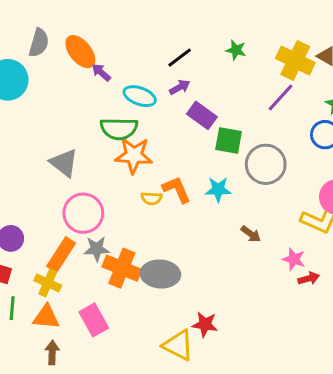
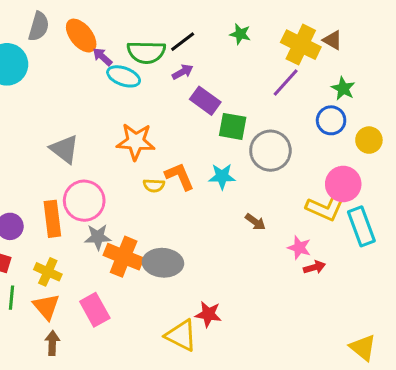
cyan ellipse: (140, 96) -> (124, 76), moved
green semicircle: (119, 129) -> (146, 52), moved
orange rectangle: (61, 255) -> (52, 219), moved, turned -40
orange triangle: (46, 317) -> (46, 307), turned 44

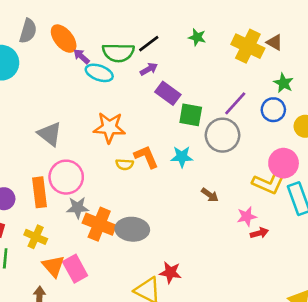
purple line: (286, 82) -> (235, 103), moved
pink star: (299, 248) -> (247, 216), turned -30
orange triangle: (46, 307) -> (53, 266), moved

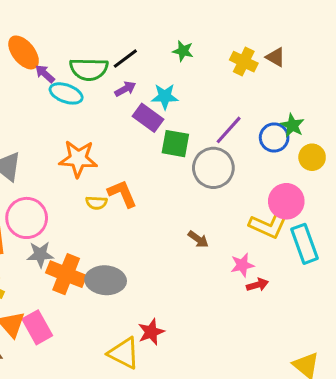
yellow cross: (248, 46) -> (244, 62), size x0.7
green star: (284, 83) -> (292, 125), moved
cyan star: (182, 157) -> (165, 97), moved
red star: (170, 272) -> (151, 332), turned -30

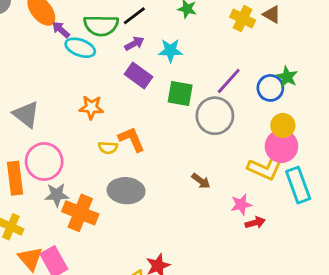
purple rectangle: (148, 118) -> (139, 75), moved
yellow circle: (312, 157) -> (283, 125), moved
orange star: (78, 159) -> (91, 107), size x0.7
gray ellipse: (106, 280) -> (126, 191), moved

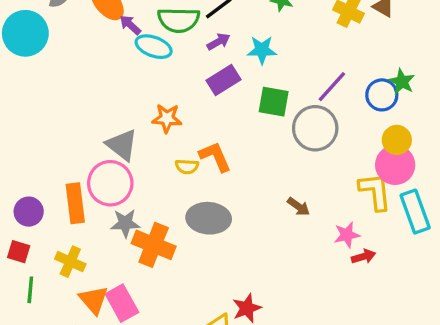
purple rectangle: (139, 75) -> (224, 80), turned -68
gray triangle: (26, 114) -> (122, 145), moved
yellow L-shape: (265, 168) -> (375, 192), turned -120

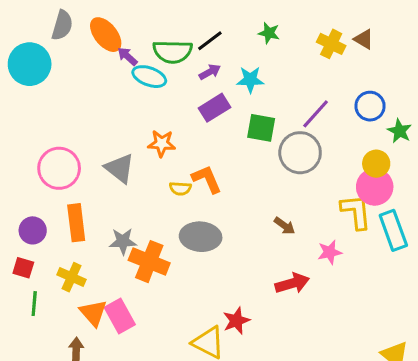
green star: (402, 82) -> (400, 131), moved
blue circle: (382, 95) -> (370, 106), moved
pink circle: (110, 183) -> (59, 168), moved
red arrow: (363, 257) -> (292, 283), moved, size x1.5

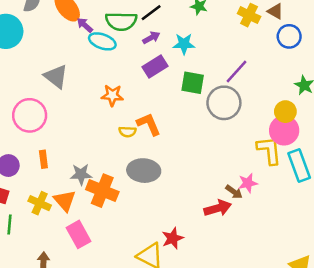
blue circle: (370, 106) -> (289, 36), moved
gray triangle: (120, 168) -> (56, 76), moved
orange rectangle: (76, 223) -> (43, 159), size x0.6
brown arrow: (284, 226) -> (234, 192), moved
orange triangle: (93, 313) -> (65, 201), moved

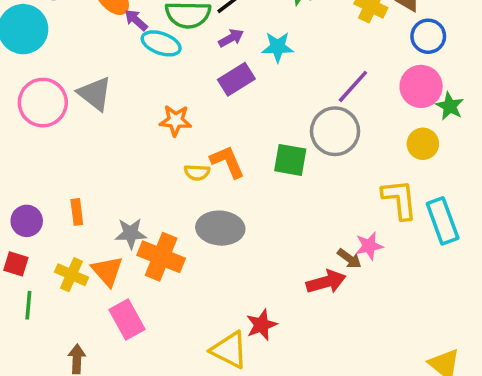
green square: (193, 83) -> (290, 160), moved
pink circle: (30, 115) -> (43, 103), moved
pink circle: (284, 130) -> (421, 86), moved

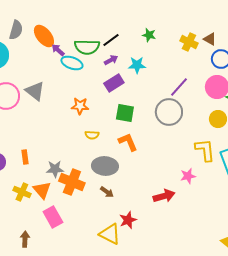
green square: (290, 160) -> (125, 113), moved
orange L-shape: (227, 162) -> (128, 142), moved
brown arrow: (349, 259) -> (107, 192), moved

